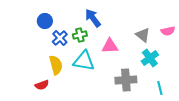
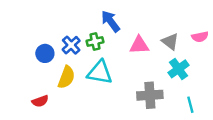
blue circle: (45, 21) -> (45, 53), moved
pink triangle: (110, 46) -> (139, 45), moved
yellow semicircle: (56, 65) -> (66, 77), turned 36
red semicircle: (42, 85) -> (40, 101), moved

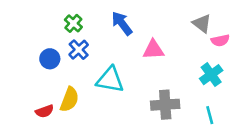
green cross: (95, 42) -> (73, 23), moved, turned -35
gray triangle: (170, 42) -> (202, 23), moved
cyan cross: (178, 69) -> (211, 75), moved
yellow semicircle: (66, 77) -> (69, 99), moved

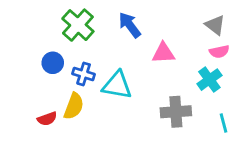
green cross: (73, 23) -> (78, 25), size x1.6
pink semicircle: (220, 40) -> (219, 52), moved
blue cross: (79, 50) -> (84, 74), moved, turned -30
cyan cross: (211, 75) -> (209, 80), moved

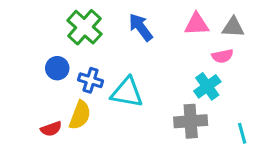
gray triangle: (215, 25) -> (233, 27), turned -35
pink semicircle: (219, 52) -> (222, 56), moved
pink triangle: (163, 53) -> (197, 24), moved
cyan cross: (209, 80) -> (207, 86), moved

